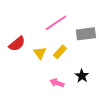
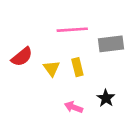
pink line: (56, 23) -> (72, 30), turned 30
yellow rectangle: (60, 52) -> (77, 67), turned -56

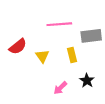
yellow rectangle: (77, 67) -> (72, 55), moved
pink arrow: (74, 107) -> (60, 88), turned -64

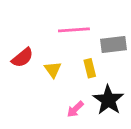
black star: (87, 80) -> (108, 100), size x1.6

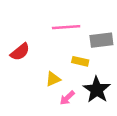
yellow rectangle: (90, 68) -> (80, 61), turned -63
yellow triangle: (53, 70) -> (53, 79), moved, turned 42

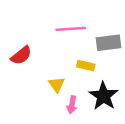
yellow triangle: (53, 79) -> (57, 85), turned -42
pink arrow: (67, 98) -> (72, 105), turned -35

